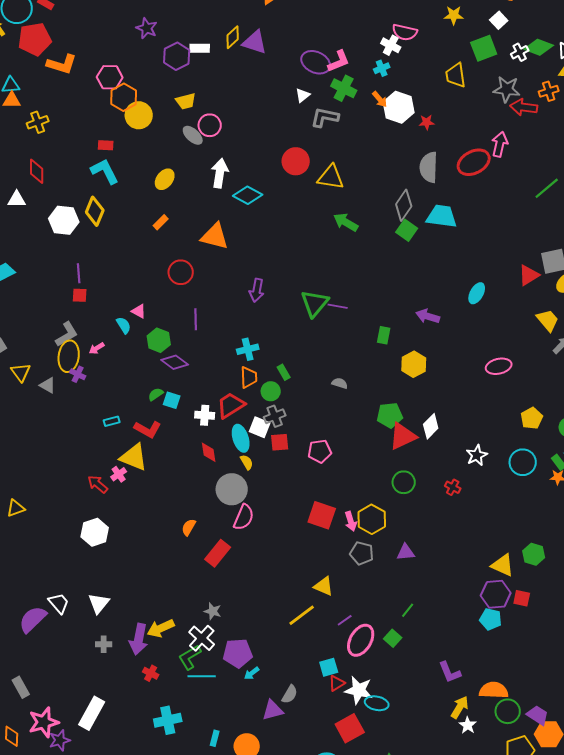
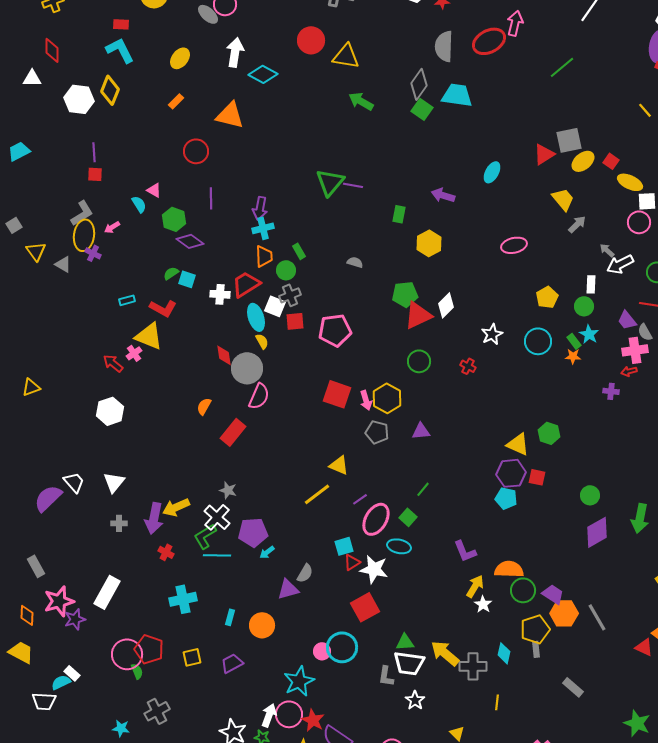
purple arrow: (257, 290) -> (260, 208), moved
pink pentagon: (320, 451) -> (335, 330), size x1.4
red diamond: (209, 452) -> (224, 355), moved
cyan ellipse: (377, 703) -> (399, 546), moved

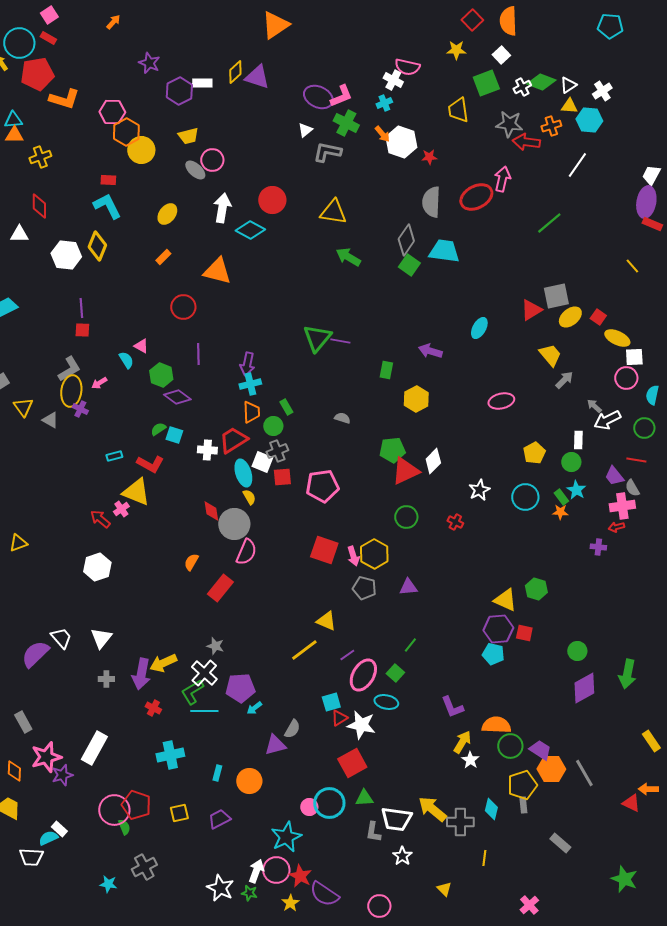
red circle: (311, 40) -> (272, 200), moved
green triangle: (405, 642) -> (364, 798), moved

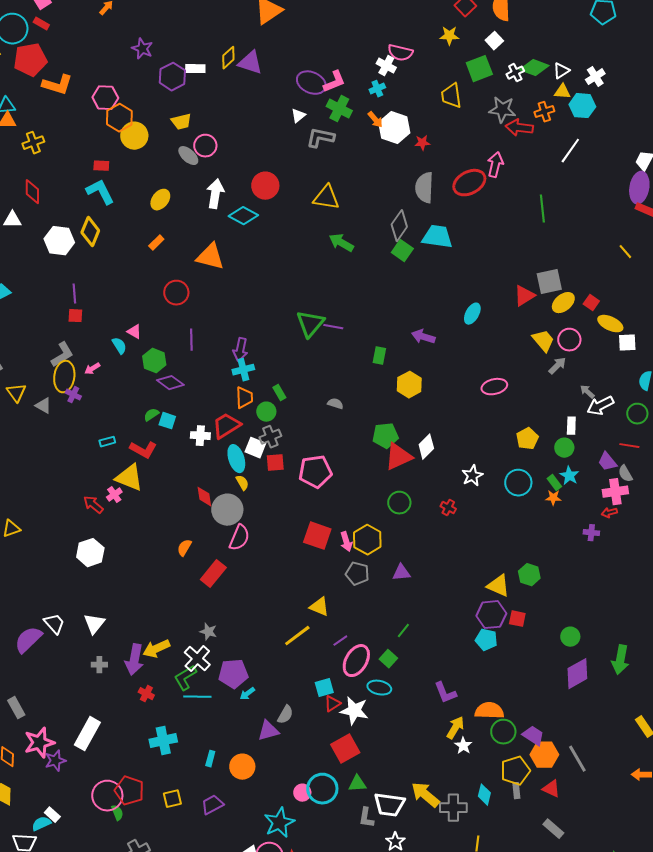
green line: (549, 223) -> (542, 209), turned -56
pink circle: (626, 378) -> (569, 340), moved
red triangle: (631, 803) -> (551, 789), moved

